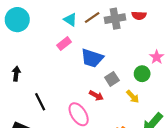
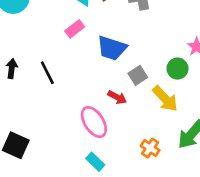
yellow arrow: (133, 97) -> (165, 99), size x1.5
black line: (40, 102) -> (47, 73), moved

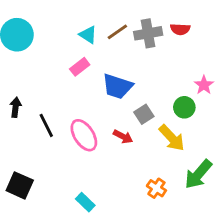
black line: (47, 73) -> (46, 125), moved
pink ellipse: (94, 122) -> (84, 135), moved
cyan rectangle: (95, 162) -> (85, 202), moved

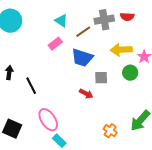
brown line: (117, 32) -> (83, 32), moved
gray square: (144, 114) -> (101, 78), turned 32
pink ellipse: (84, 135) -> (48, 120), moved
yellow arrow: (172, 138) -> (121, 50), moved, turned 130

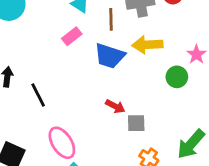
brown line: (83, 32) -> (111, 19), turned -56
yellow arrow: (121, 50) -> (147, 45), moved
gray square: (101, 78) -> (136, 123), moved

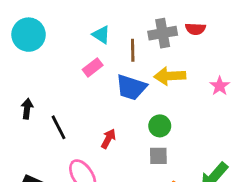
green circle: (177, 77) -> (160, 126), moved
red arrow: (115, 106) -> (108, 139), moved, turned -90

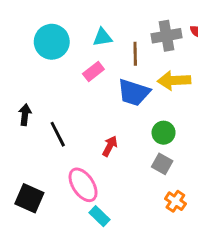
cyan circle: (29, 35) -> (52, 42), moved
cyan triangle: (101, 35) -> (102, 37), turned -42
gray square: (158, 156) -> (162, 164), turned 30

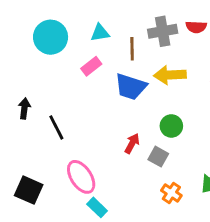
green circle: (164, 133) -> (171, 126), moved
red arrow: (110, 146) -> (132, 143), moved

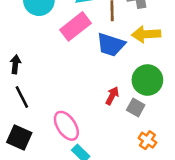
pink rectangle: (91, 66) -> (76, 26), size x1.6
green circle: (171, 126) -> (147, 80), size x1.5
black line: (56, 127) -> (22, 97), moved

